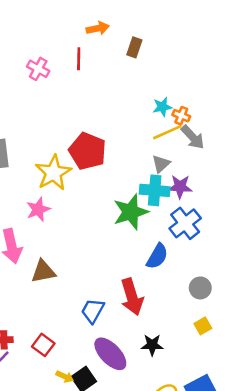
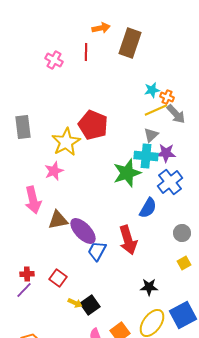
brown rectangle: (134, 47) -> (130, 43), size x1.8
black star: (152, 345) -> (149, 287), moved
purple ellipse: (110, 354) -> (83, 231), moved

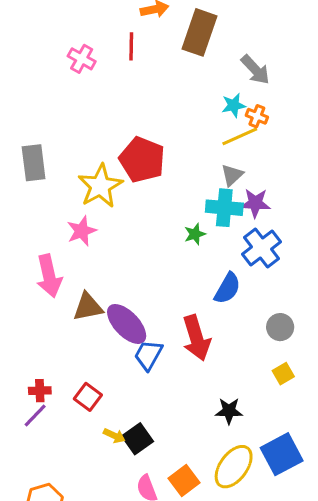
gray arrow: (176, 114) -> (255, 70), moved
green star: (127, 173) -> (195, 234), size x0.5

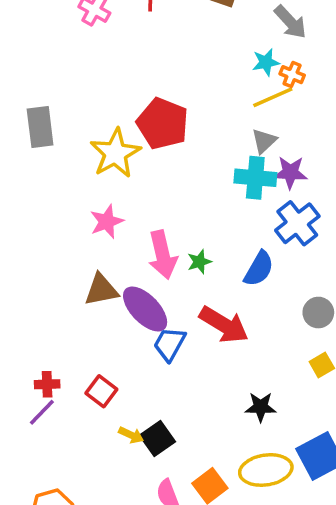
pink star: (82, 231) -> (107, 222), moved
green star: (195, 234) -> (199, 262), moved
pink arrow: (49, 276) -> (163, 255), moved
red arrow: (196, 338) -> (224, 325), turned -42
yellow ellipse: (234, 467) -> (266, 470), turned 45

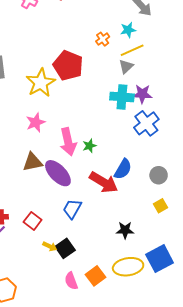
orange cross: (292, 75) -> (103, 39), moved, turned 32
gray triangle: (264, 141) -> (126, 67), moved
blue semicircle: (259, 269) -> (123, 169), moved
blue trapezoid: (170, 344) -> (72, 209), moved

